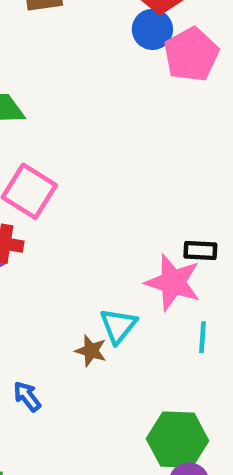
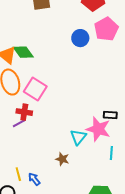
blue circle: (152, 29) -> (80, 38), moved
cyan triangle: (118, 326) -> (78, 137), moved

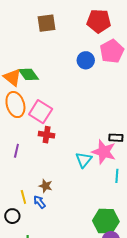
red cross: (24, 112) -> (47, 135), moved
purple line: (19, 123) -> (16, 151), moved, turned -48
brown star: (62, 159) -> (46, 186), moved

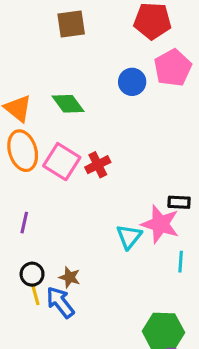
green diamond: (28, 74) -> (68, 104), moved
red cross: (47, 135) -> (98, 165), moved, turned -35
blue arrow: (40, 202) -> (60, 302), size x1.5
black circle: (12, 216) -> (32, 274), moved

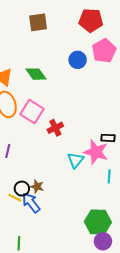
red cross: (98, 165) -> (55, 128), moved
black circle: (32, 274) -> (22, 189), moved
yellow line: (35, 294) -> (15, 198), turned -48

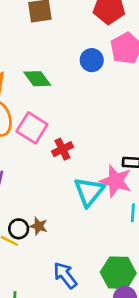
cyan triangle: (76, 160) -> (89, 192), size x1.4
blue arrow: (31, 203) -> (65, 275), moved

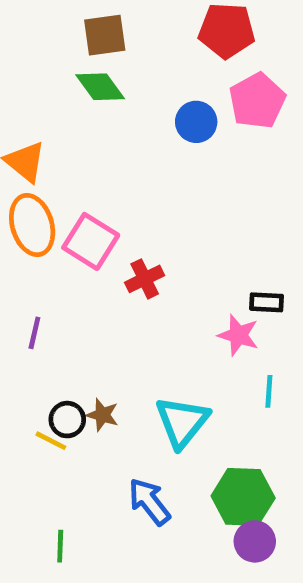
green diamond: (37, 79) -> (100, 87), moved
pink star: (116, 181) -> (238, 335), size x0.7
cyan triangle: (89, 192) -> (182, 422), moved

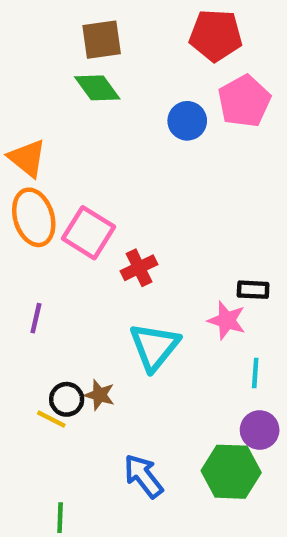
cyan triangle: (182, 422) -> (154, 347), moved
purple circle: (255, 541) -> (260, 430), moved

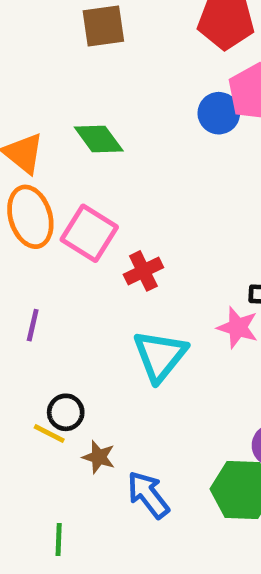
green diamond: (97, 88) -> (99, 139), moved
blue circle: (187, 121) -> (219, 113), moved
brown star: (100, 395) -> (99, 457), moved

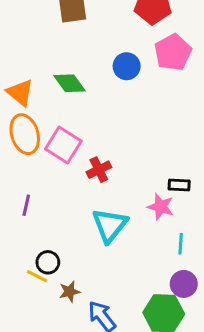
blue circle: (219, 113) -> (127, 66), moved
brown star: (99, 457) -> (69, 292), turned -30

